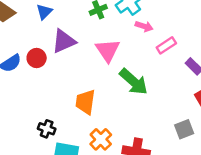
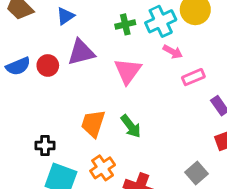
green arrow: (134, 82) -> (131, 126), moved, size x0.7
black cross: (47, 129) -> (45, 146), turned -30
gray square: (184, 129) -> (197, 173), turned -30

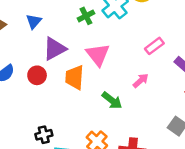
pink arrow: (173, 52) -> (141, 81), moved, turned -56
red circle: (48, 65) -> (37, 75), moved
orange trapezoid: (93, 124) -> (75, 77), moved

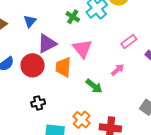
green cross: (86, 16) -> (73, 17), turned -32
red circle: (37, 75) -> (33, 65), size x1.5
black cross: (44, 135) -> (38, 103), moved

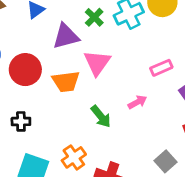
purple triangle: (47, 44) -> (66, 36), moved
orange trapezoid: (63, 67) -> (66, 82), turned -115

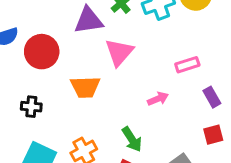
orange trapezoid: (66, 82) -> (85, 87), moved
green arrow: (101, 116) -> (132, 139), moved

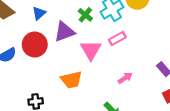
red circle: (42, 52) -> (35, 45), moved
pink rectangle: (187, 65) -> (117, 38), moved

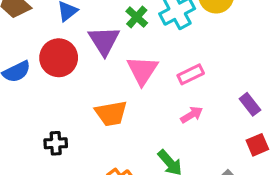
purple triangle: (64, 32) -> (104, 41), turned -45
pink rectangle: (117, 38) -> (191, 74), moved

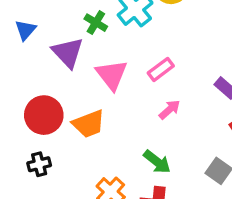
red circle: (59, 58) -> (44, 115), moved

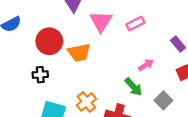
pink arrow: (170, 110) -> (146, 65), moved
green arrow: (157, 162) -> (133, 87), moved

